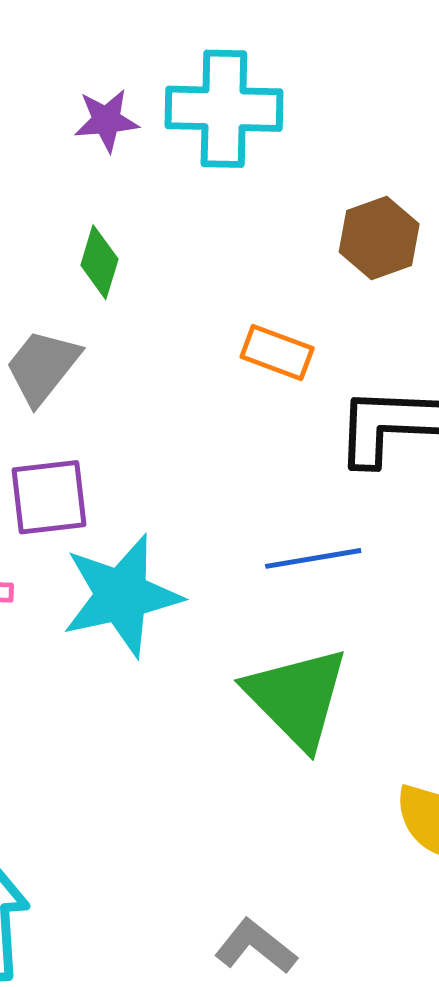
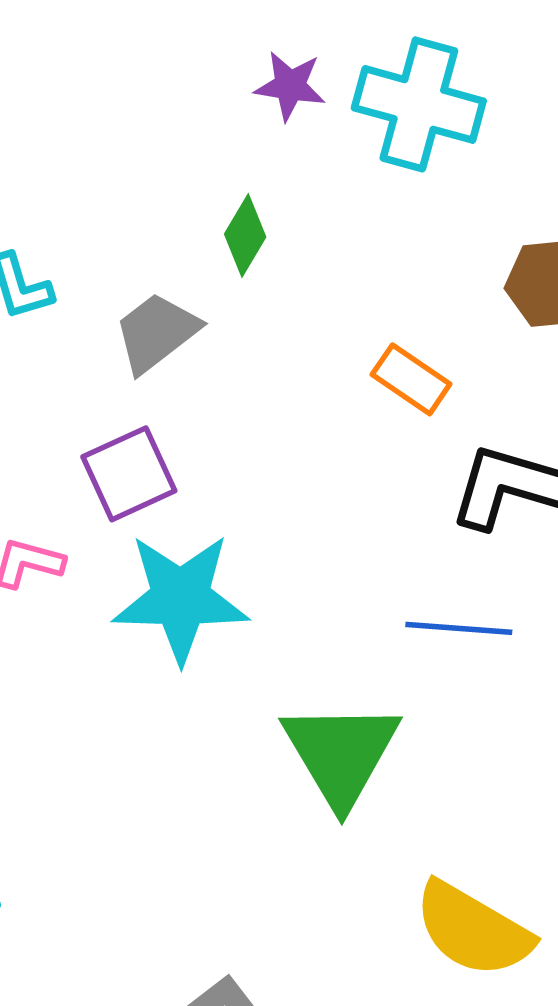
purple square: (49, 497) -> (129, 474), turned -32
blue line: (313, 558) -> (459, 628), moved

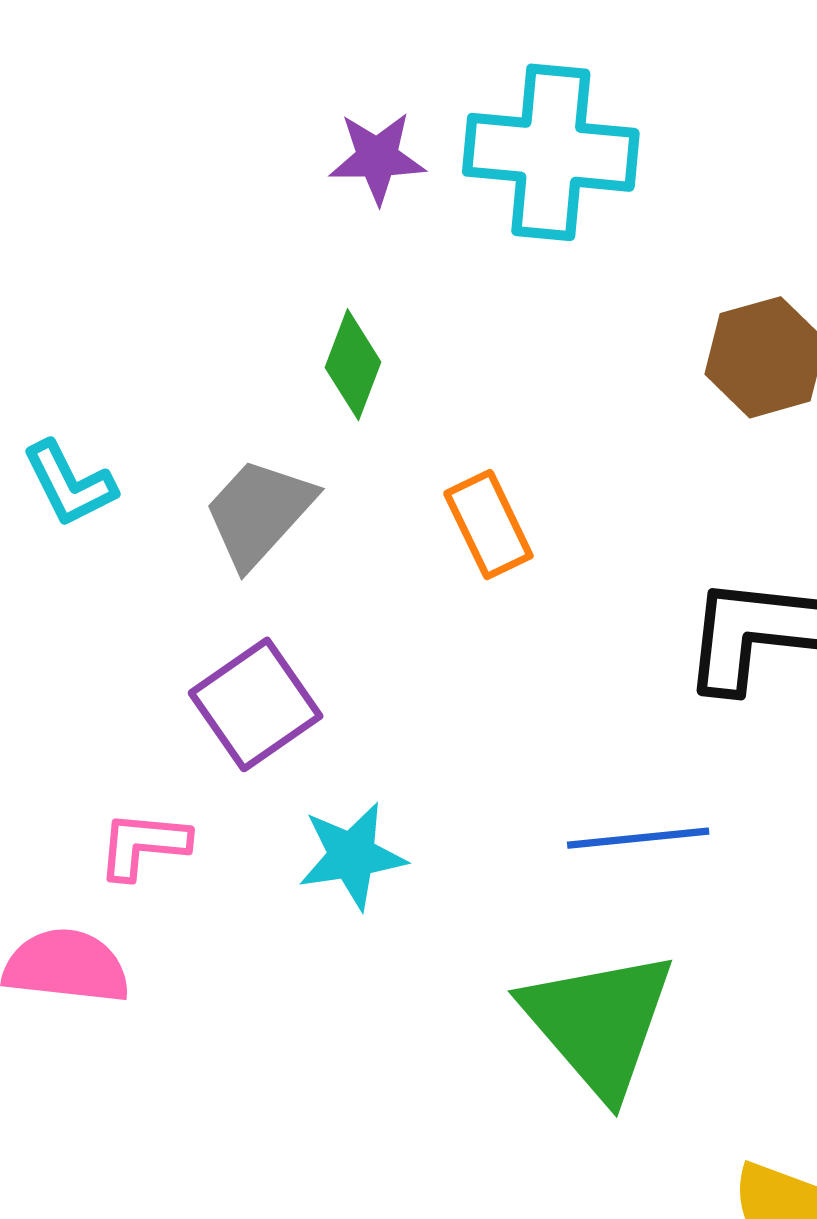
orange rectangle: (411, 379) -> (488, 525), moved, turned 40
cyan star: (181, 598) -> (352, 856), size x0.6
blue line: (459, 628) -> (638, 838), moved

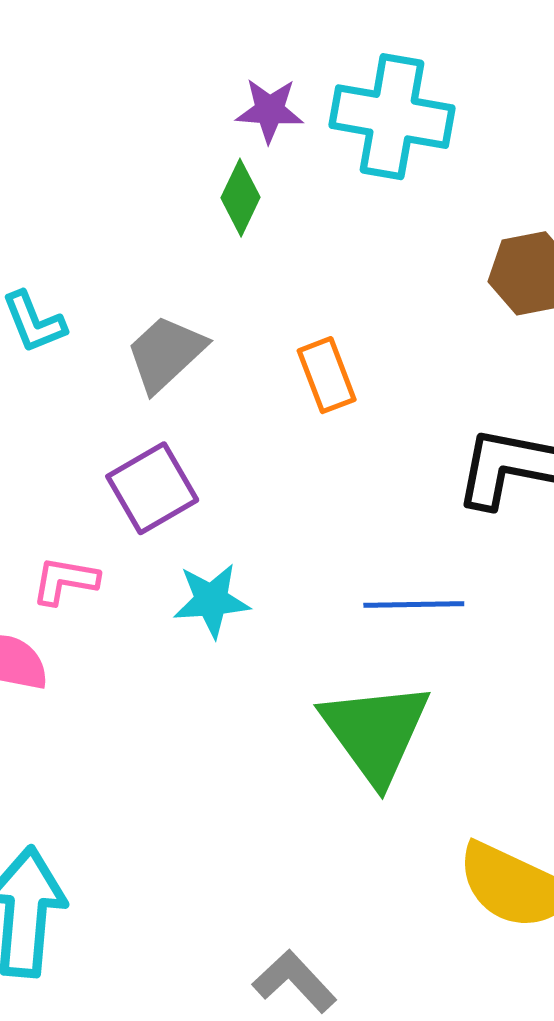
green diamond: (353, 365) -> (240, 198), moved

